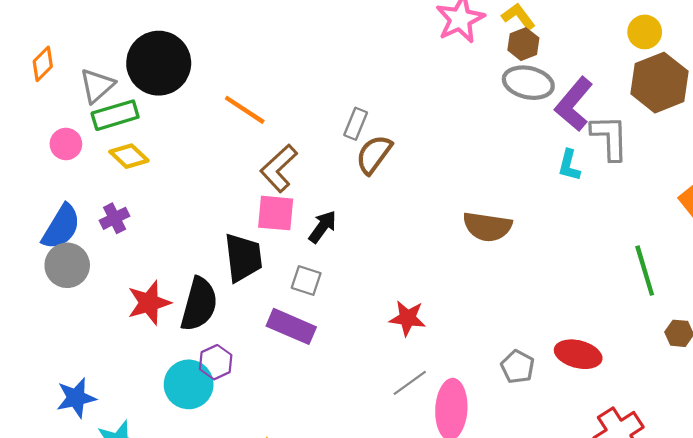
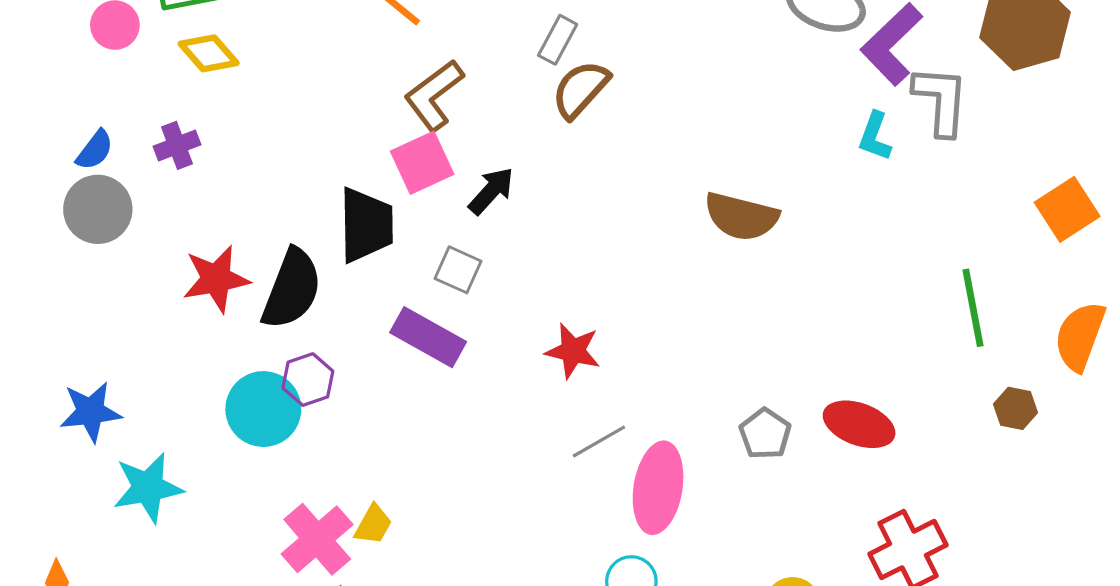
pink square: (276, 213) -> (422, 163), turned -36
blue semicircle: (61, 227) -> (95, 150), size x0.6
red star: (408, 318) -> (573, 351), moved

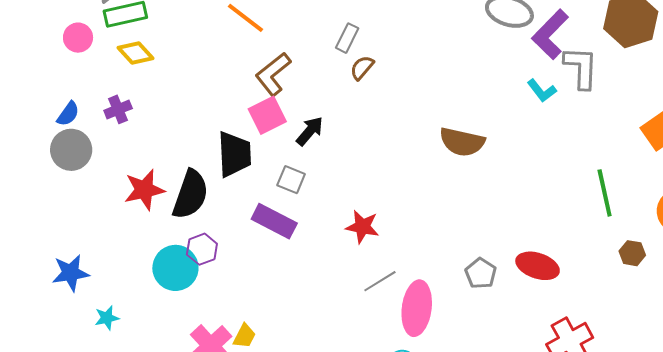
brown semicircle: (580, 89) -> (362, 68), size x0.7
cyan L-shape: (875, 136) -> (542, 91), turned -56
cyan star: (148, 488) -> (107, 318), size x0.6

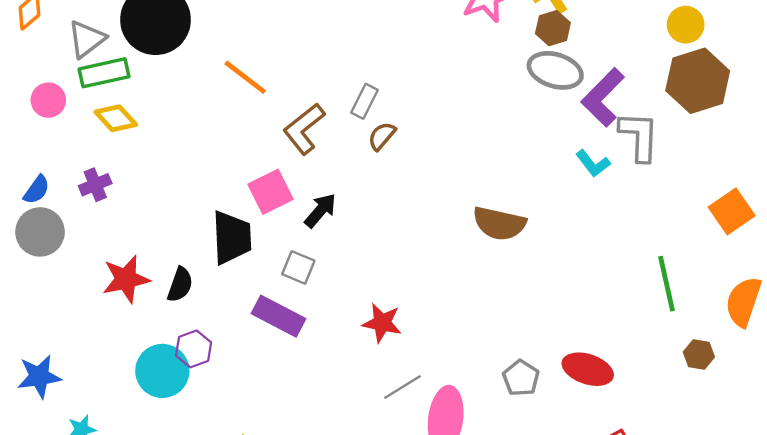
brown L-shape: (273, 74) -> (304, 129), moved
black semicircle: (190, 194) -> (180, 285), size x0.6

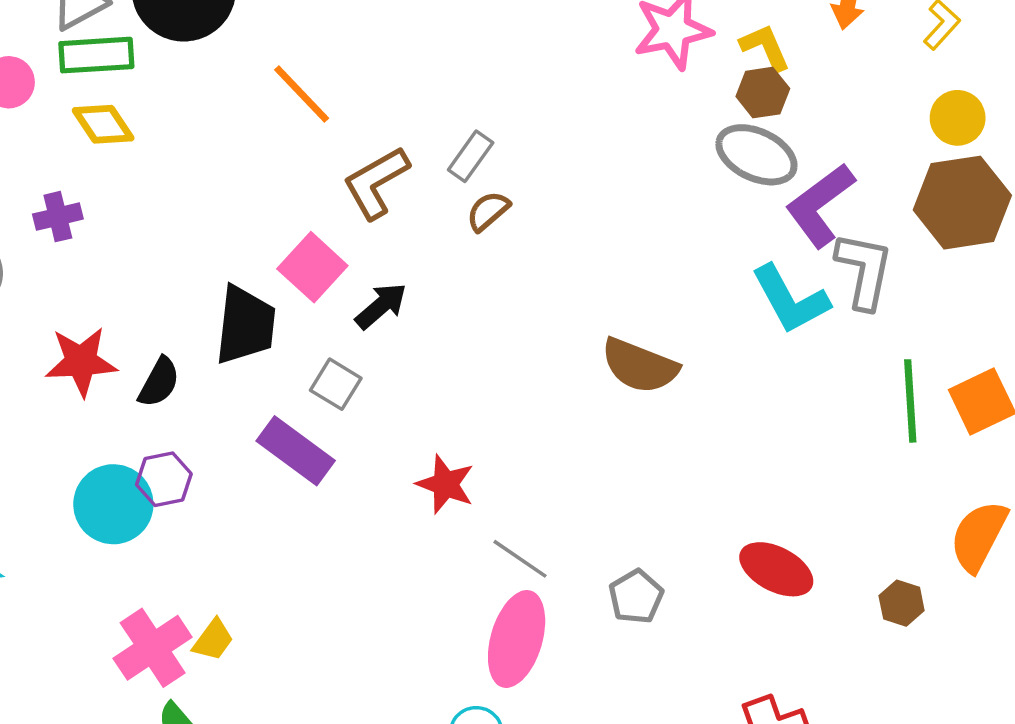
cyan L-shape: (593, 163) -> (790, 299), size x1.6
pink square: (270, 192) -> (312, 267), turned -30
green line: (667, 284) -> (910, 401), moved
red ellipse: (588, 369) -> (776, 569), moved
gray line: (402, 387) -> (520, 559), moved, turned 57

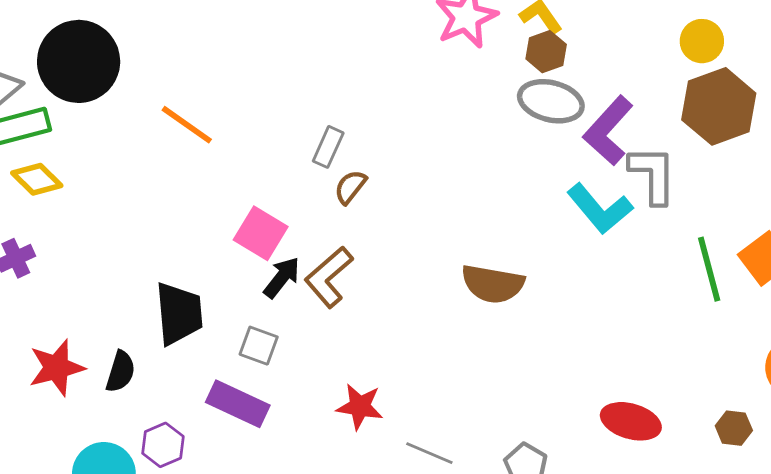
brown L-shape: (376, 183) -> (329, 277), moved
pink square: (312, 267) -> (261, 233), moved
purple hexagon: (164, 479) -> (163, 445), moved

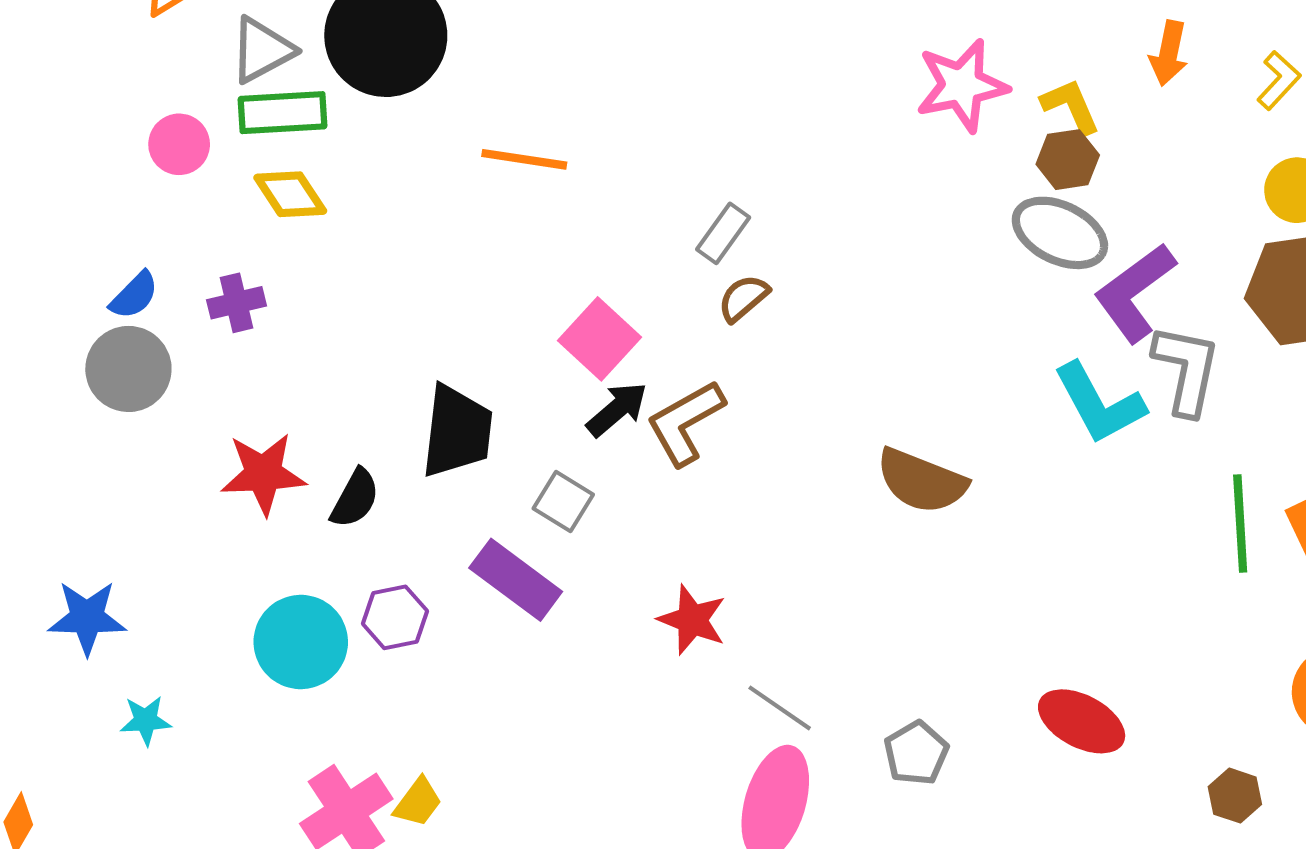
orange line: (187, 125) -> (524, 159), turned -38
brown hexagon: (734, 428) -> (1235, 796), moved

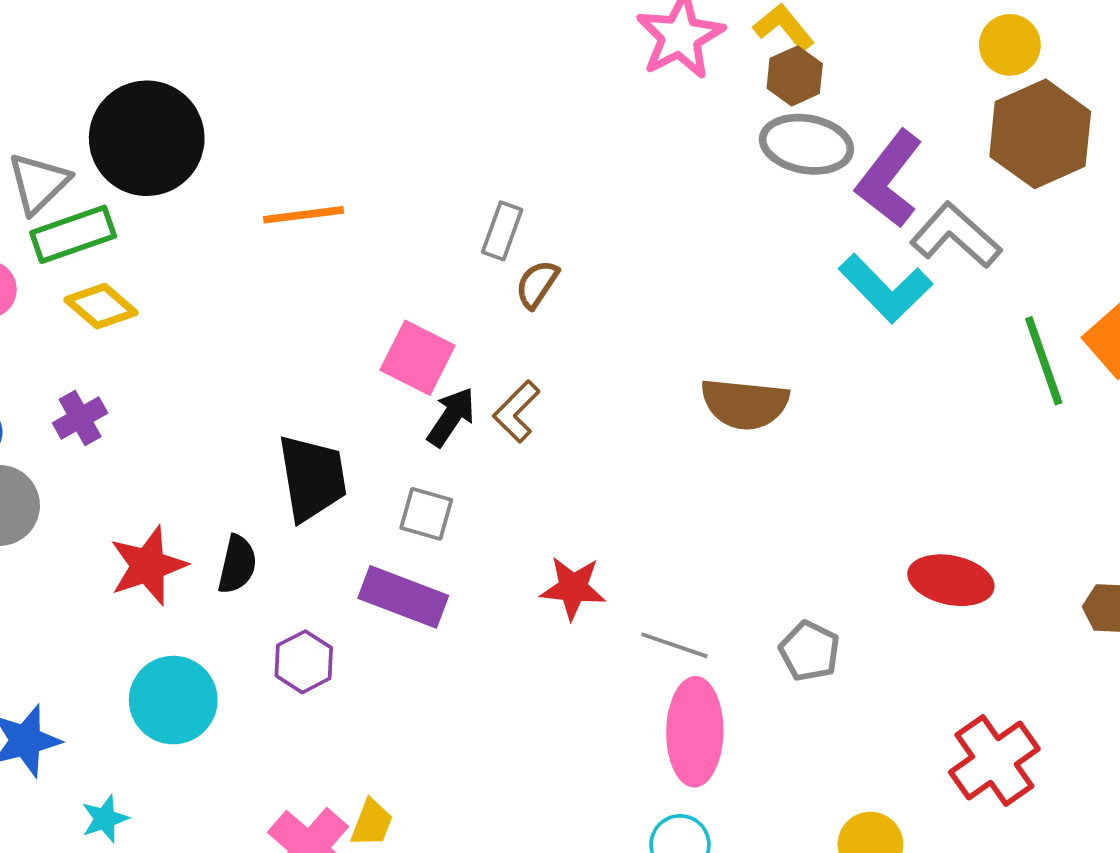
gray L-shape: (1186, 370) -> (956, 235), turned -44
brown L-shape: (685, 423) -> (516, 411), size x0.7
cyan circle: (301, 642) -> (173, 700), moved

